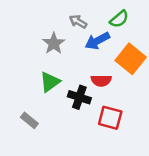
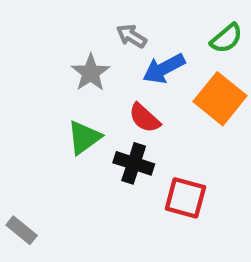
green semicircle: (119, 19) -> (226, 38), moved
red semicircle: (101, 81) -> (144, 118), moved, turned 42
gray rectangle: (29, 120) -> (22, 230), moved

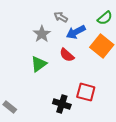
black cross: (134, 163) -> (62, 104), moved

